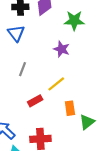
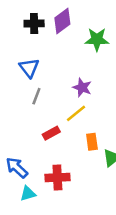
blue triangle: (16, 33) -> (29, 68), moved
purple star: (62, 49) -> (82, 88), moved

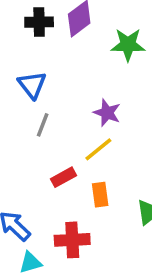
orange rectangle: (92, 142) -> (100, 195), moved

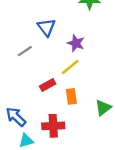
blue triangle: (32, 85) -> (46, 27), moved
gray line: (43, 125) -> (25, 51), moved, turned 35

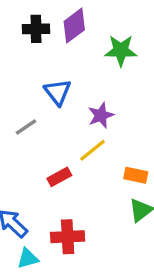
purple star: (76, 43) -> (101, 115), turned 30
orange rectangle: (71, 96) -> (136, 175), moved, turned -70

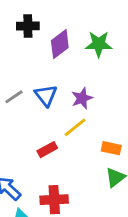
purple diamond: (74, 26) -> (60, 44), moved
blue triangle: (58, 92) -> (46, 95), moved
gray line: (26, 127) -> (14, 97), moved

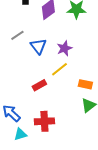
gray line: (14, 97) -> (17, 35), moved

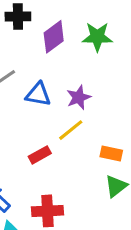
blue triangle: (38, 46) -> (38, 94), turned -42

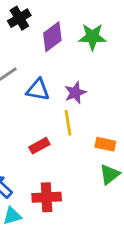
black cross: (18, 17) -> (19, 18), turned -30
yellow line: (71, 130) -> (68, 123), turned -60

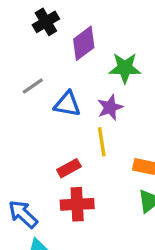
green star: (92, 37) -> (125, 68), moved
red cross: (47, 197) -> (77, 204), moved

